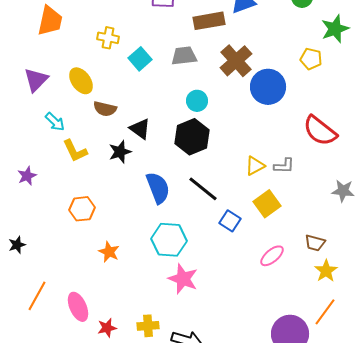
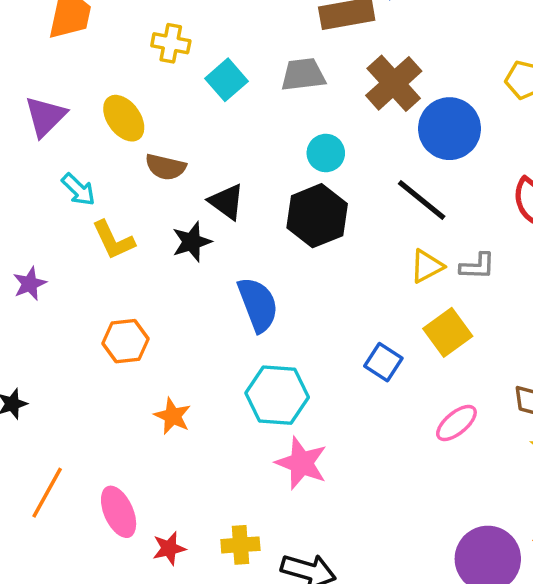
black line: (203, 189) -> (422, 200), moved

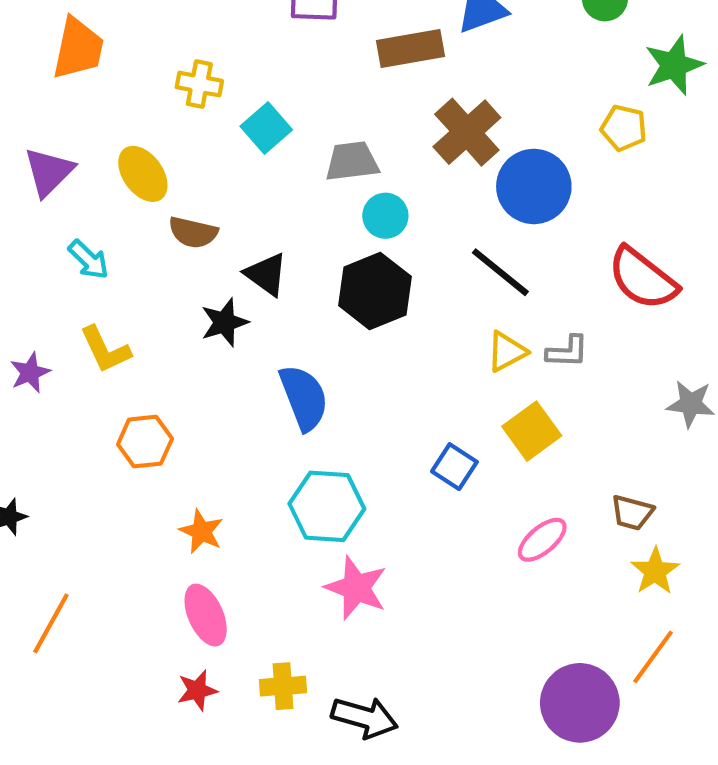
gray trapezoid: (303, 75) -> (352, 161), moved
yellow L-shape: (113, 240) -> (105, 350), moved
pink ellipse: (119, 512) -> (206, 615), moved

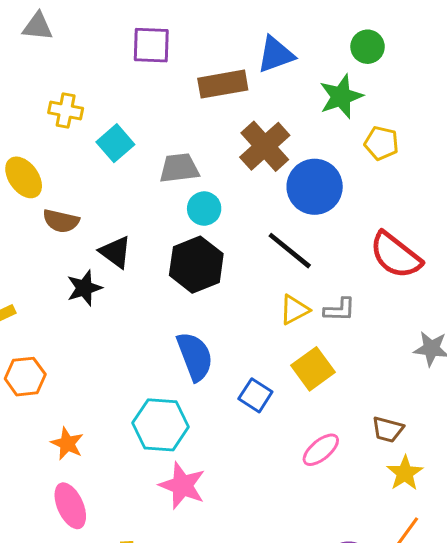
green star: (674, 65) -> (341, 96), moved
blue semicircle: (304, 398) -> (195, 356), moved

